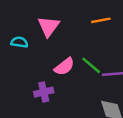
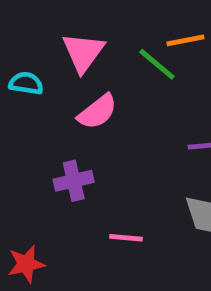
green line: (91, 65) -> (157, 64), moved
pink semicircle: (64, 67) -> (97, 112), moved

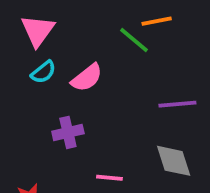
pink triangle: (83, 52) -> (38, 31), moved
cyan semicircle: (26, 83) -> (43, 72), moved, turned 132

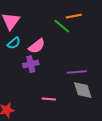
purple line: (177, 104) -> (77, 72), moved
purple cross: (68, 132) -> (31, 64), moved

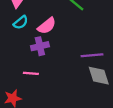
pink line: (49, 99) -> (31, 73), moved

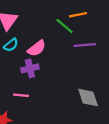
purple line: (92, 55) -> (85, 45), moved

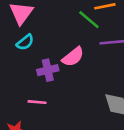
pink semicircle: (37, 48) -> (73, 57), moved

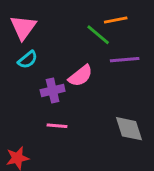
pink line: (37, 102) -> (57, 126), moved

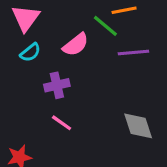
pink semicircle: (80, 76) -> (76, 45), moved
pink line: (57, 126) -> (62, 123), turned 30

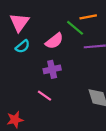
purple cross: (57, 85) -> (52, 69), moved

